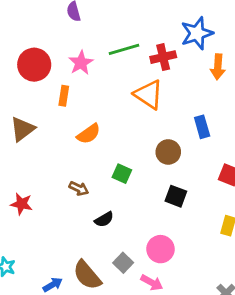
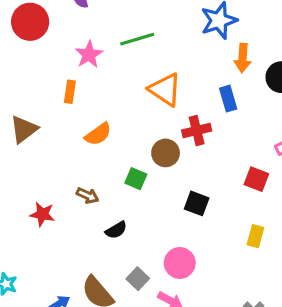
red cross: (163, 57) -> (197, 131), moved
red circle: (34, 65) -> (30, 22), moved
blue rectangle: (202, 127) -> (228, 99), moved
brown circle: (168, 152) -> (166, 153), moved
red star: (21, 204) -> (42, 214), moved

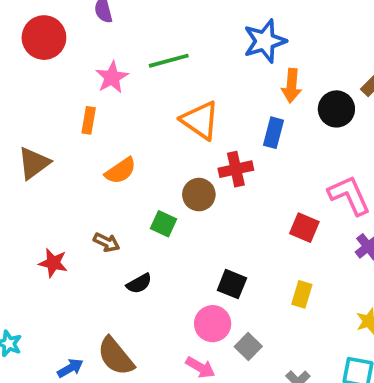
blue rectangle: (228, 99) -> (274, 133), turned 30
black square: (197, 203) -> (232, 284), moved
gray square: (138, 279) -> (248, 346), moved

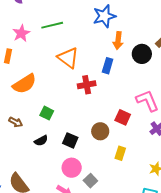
orange semicircle: (121, 171) -> (24, 84), size x1.4
brown circle: (199, 195) -> (100, 131), moved
black semicircle: (139, 283) -> (41, 141), moved
black square: (232, 284) -> (70, 140), moved

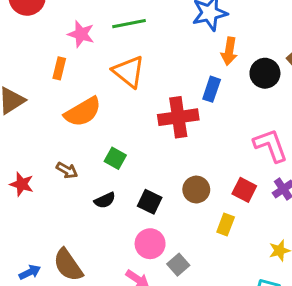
pink star: (21, 33) -> (81, 34), turned -30
orange triangle: (68, 58) -> (129, 72), moved
red cross: (87, 85) -> (178, 117), size x1.4
red square: (123, 117) -> (244, 190), moved

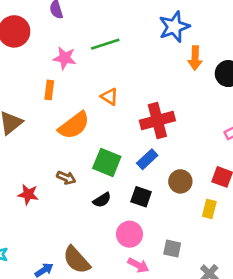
orange triangle: (129, 72) -> (110, 97), moved, size x0.6
blue rectangle: (212, 89) -> (147, 159), moved, turned 35
green square: (115, 158) -> (107, 162), size x1.5
pink circle: (150, 244) -> (129, 234), moved
gray square: (178, 265) -> (172, 248), turned -30

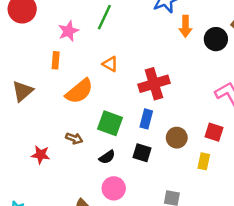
green line: (105, 44) -> (104, 17), turned -45
pink star: (65, 58) -> (68, 31), turned -30
blue rectangle: (147, 159) -> (146, 119), turned -30
pink circle: (129, 234) -> (114, 188), moved

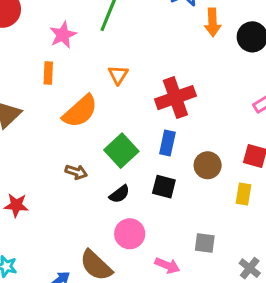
orange triangle: (110, 64) -> (118, 75), turned 35
green square: (110, 123) -> (121, 151), turned 30
red star: (41, 155) -> (16, 205), moved

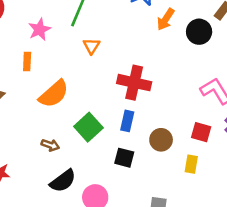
orange arrow: (213, 22) -> (166, 19), turned 35
orange triangle: (118, 75) -> (91, 46), moved
red cross: (175, 98) -> (134, 83), turned 32
black semicircle: (119, 194) -> (63, 181), moved, size x1.5

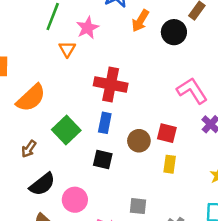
pink star: (40, 29) -> (88, 28), moved
red square: (201, 132) -> (167, 133), moved
brown arrow: (50, 145) -> (29, 149), turned 108

